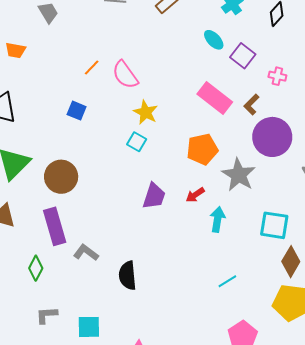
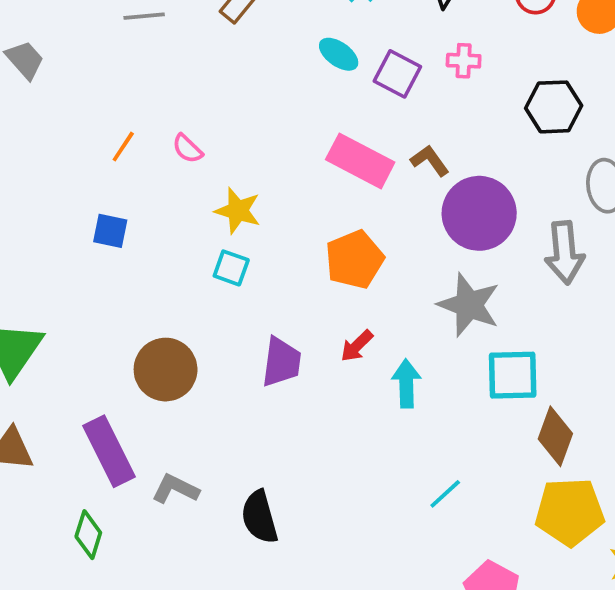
pink semicircle: (125, 75) -> (187, 149), size x0.6
pink cross: (277, 76) -> (464, 61), moved
brown L-shape: (251, 104) -> (430, 161), turned 110
gray star: (239, 175) -> (469, 305), moved
brown circle: (61, 177) -> (166, 370), moved

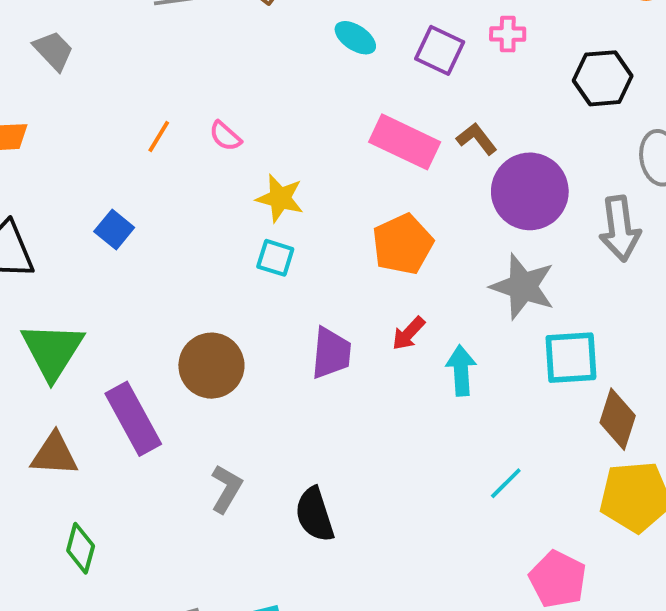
cyan ellipse: (339, 54) -> (355, 38), moved
blue square: (110, 231) -> (114, 230), moved, turned 30
purple rectangle: (109, 451) -> (133, 419), moved
gray L-shape: (175, 489) -> (226, 489), turned 96
green diamond: (88, 535) -> (81, 548), moved

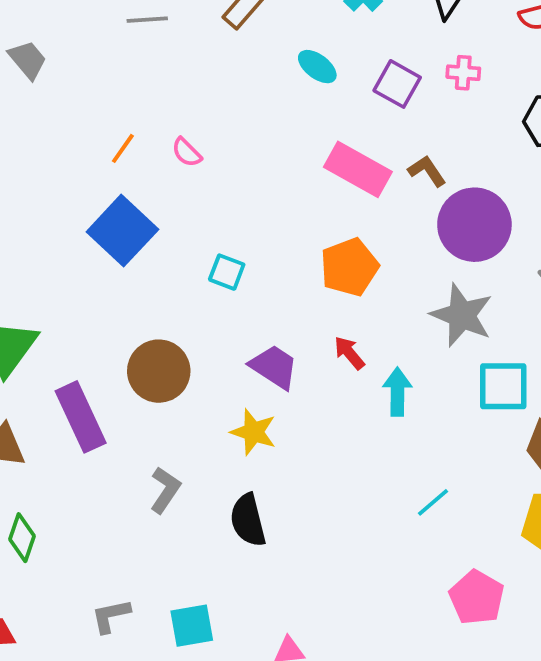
yellow star: (280, 198) -> (253, 432), moved
blue square: (114, 230) -> (122, 231), moved, size x1.8
red arrow: (408, 333) -> (349, 353), turned 93
purple trapezoid: (331, 353) -> (274, 367), turned -66

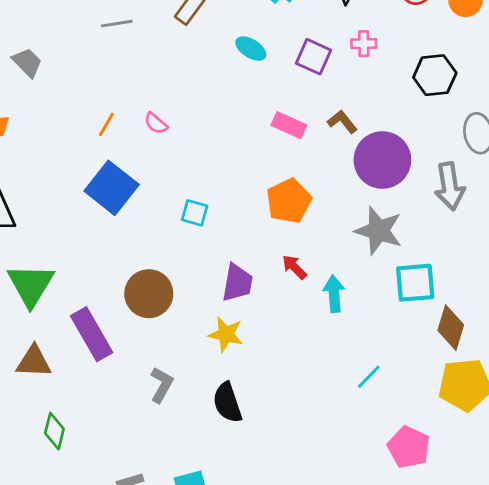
pink rectangle: (358, 169) -> (289, 125), size x0.7
purple trapezoid: (274, 367) -> (237, 283), turned 72

